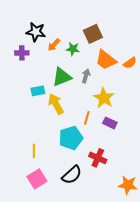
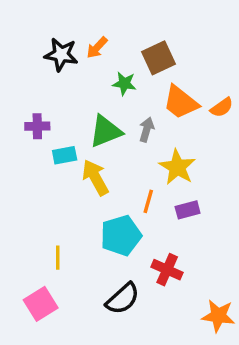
orange arrow: (54, 45) -> (97, 48), moved
purple cross: (22, 53) -> (37, 126), moved
purple rectangle: (110, 123) -> (188, 210), turned -40
pink square: (37, 179) -> (41, 304), moved

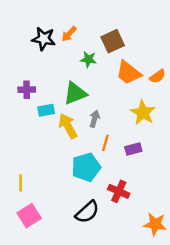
gray arrow: (147, 130) -> (94, 119), moved
yellow star: (177, 167) -> (143, 113), moved
yellow line: (58, 258) -> (21, 183), moved

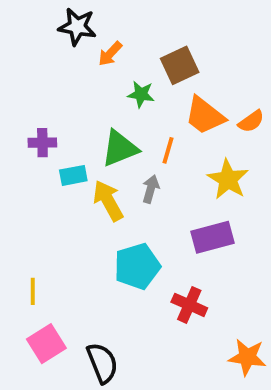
black star: (44, 39) -> (77, 27), moved
orange line: (105, 143) -> (168, 150), moved
purple rectangle: (133, 149) -> (212, 237), size x1.5
black semicircle: (87, 212) -> (102, 363), moved, turned -70

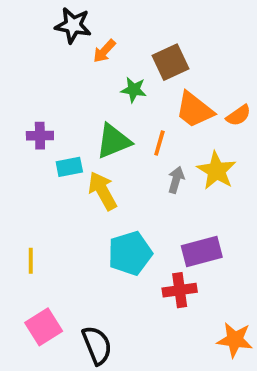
gray arrow: (151, 189) -> (176, 180), moved
purple rectangle: (212, 237) -> (202, 251), moved
yellow line: (33, 291) -> (31, 261), moved
red cross: (189, 305) -> (180, 290), turned -32

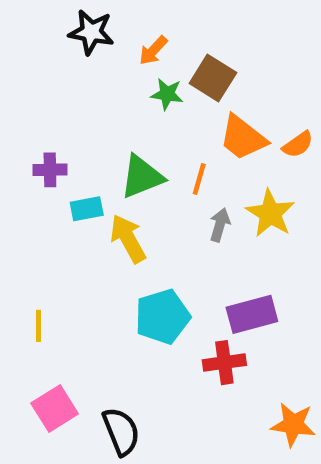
orange arrow: (104, 51) -> (153, 50), moved
brown square: (170, 62) -> (213, 78), turned -33
green star: (134, 90) -> (167, 94), moved

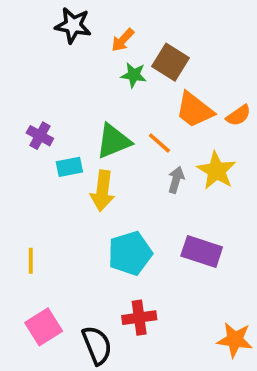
purple cross: (50, 170) -> (40, 136), turned 30
orange line: (199, 179) -> (159, 143), turned -65
yellow arrow: (128, 239) -> (102, 191), turned -144
purple rectangle: (252, 314) -> (202, 251), turned 33
red cross: (224, 363) -> (139, 318), moved

